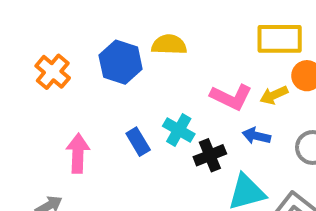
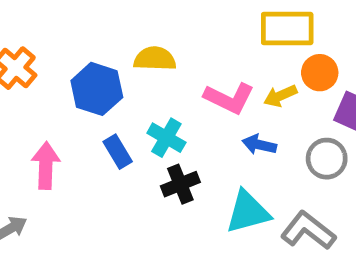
yellow semicircle: (169, 45) -> (155, 59), moved
blue hexagon: (121, 62) -> (97, 89), moved
black cross: (210, 155) -> (180, 184), moved

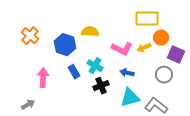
blue arrow: (259, 145) -> (127, 73), moved

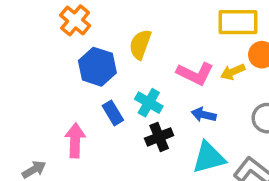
yellow semicircle: (90, 32) -> (140, 44), turned -72
orange cross: (30, 36) -> (75, 20), moved
pink arrow: (43, 78) -> (75, 140), moved

